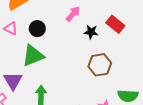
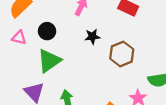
black star: (91, 32) -> (92, 37), moved

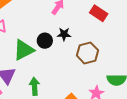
black circle: (47, 31) -> (45, 41), moved

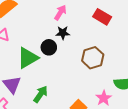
black star: (64, 34) -> (63, 33), moved
green arrow: (34, 86) -> (41, 94), turned 42

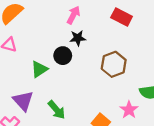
green triangle: (28, 58) -> (39, 69), size x0.7
green arrow: (41, 94) -> (57, 110), turned 108

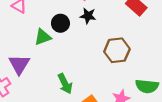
black circle: (63, 56) -> (60, 23), moved
green arrow: (57, 110) -> (65, 84), moved

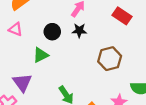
black circle: (60, 23) -> (52, 32), moved

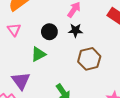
pink triangle: (16, 29) -> (14, 30), turned 32
brown hexagon: (110, 59) -> (89, 59), moved

